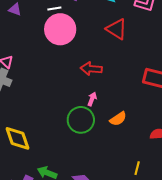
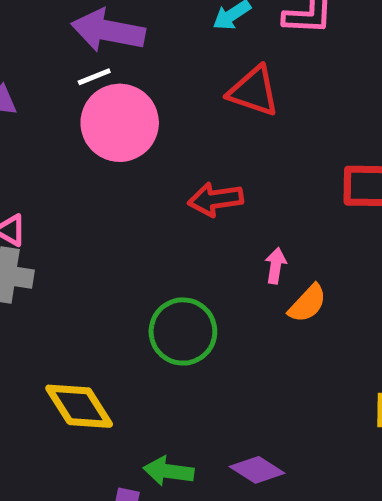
pink arrow: (92, 99) -> (276, 266), moved
green circle: (81, 120) -> (183, 331), moved

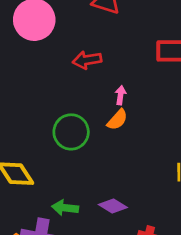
orange semicircle: (307, 303) -> (117, 120), moved

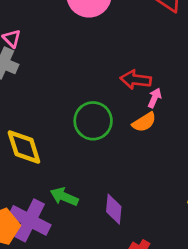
red arrow: (87, 60) -> (136, 80), moved
purple diamond: (113, 206) -> (114, 209), turned 48

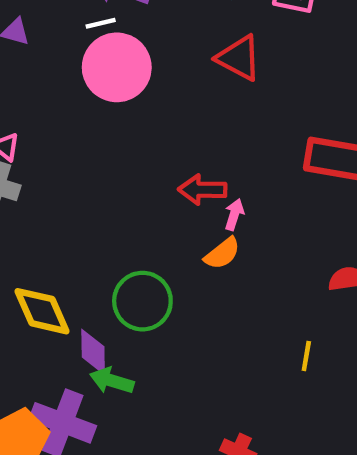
green circle: (93, 121) -> (142, 301), moved
purple diamond: (114, 209) -> (93, 352), moved

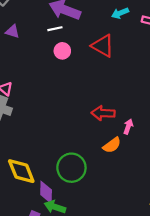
red triangle: (239, 58) -> (103, 46), moved
pink circle: (117, 67) -> (62, 51), size x0.5
pink arrow: (234, 215) -> (128, 127), moved

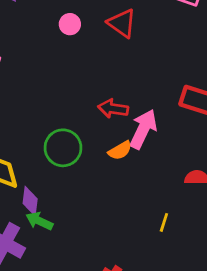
pink arrow: (128, 127) -> (143, 129), size x2.0
green circle: (71, 168) -> (63, 148), moved

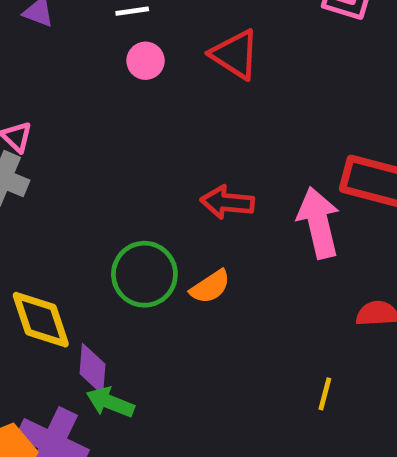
pink arrow: (143, 129) -> (319, 223), moved, turned -36
orange semicircle: (120, 150) -> (210, 287), moved

